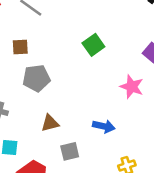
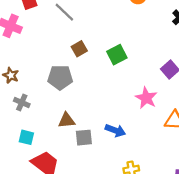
brown square: (20, 47) -> (79, 49), moved, turned -35
gray square: (70, 151) -> (84, 138), moved

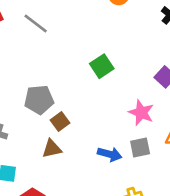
brown square: (79, 49) -> (60, 122), moved
gray square: (84, 138) -> (140, 147), moved

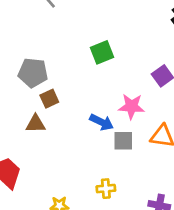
pink star: (141, 113) -> (132, 106), turned -30
blue arrow: (110, 154) -> (102, 122), moved

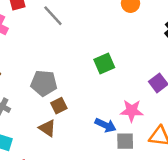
brown triangle: (36, 124) -> (47, 128), turned 36

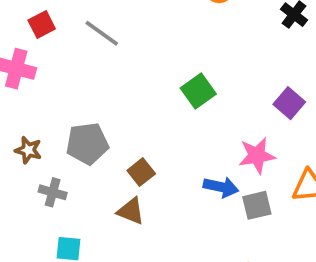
gray pentagon: (44, 83) -> (87, 144), moved

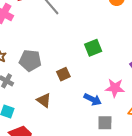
brown square: (141, 172) -> (63, 74), moved
gray square: (257, 205) -> (105, 123), moved

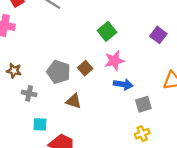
gray pentagon: (30, 61) -> (59, 72), moved, turned 30
pink star: (115, 88) -> (114, 61), moved

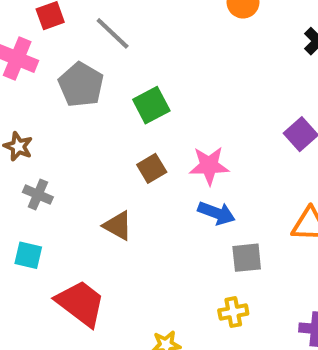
green square: (107, 31) -> (151, 105), moved
gray pentagon: (59, 72) -> (81, 85), moved
cyan square: (40, 124) -> (28, 255), moved

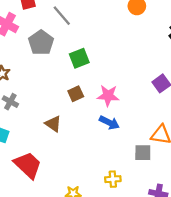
gray square: (247, 258) -> (143, 153), moved

